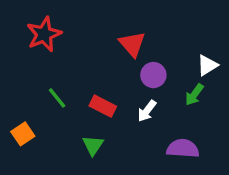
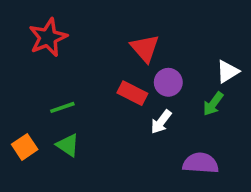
green line: (57, 98) -> (62, 107), turned -70
red rectangle: (103, 106) -> (132, 93), moved
green triangle: (93, 145) -> (68, 145), moved, turned -30

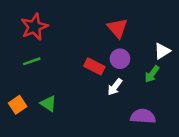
red triangle: (145, 48) -> (117, 28), moved
green line: (62, 107) -> (32, 61), moved

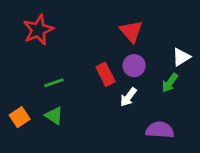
green line: (32, 61) -> (54, 83), moved
red rectangle: (94, 66) -> (105, 74), turned 36

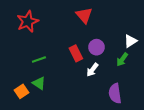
red triangle: (131, 31) -> (84, 15), moved
orange square: (20, 117) -> (21, 91), moved
purple semicircle: (160, 130) -> (115, 93), turned -102

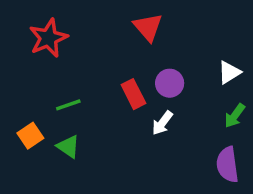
green arrow: (122, 59) -> (235, 116), moved
orange square: (21, 91) -> (30, 136), moved
purple semicircle: (115, 93) -> (227, 165), moved

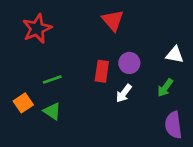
white triangle: (229, 72) -> (175, 55), turned 42
red rectangle: (133, 94) -> (102, 71), turned 35
green arrow: (235, 116) -> (165, 88), moved

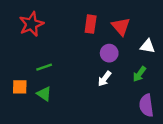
red triangle: (113, 20) -> (121, 26), moved
red rectangle: (102, 71) -> (91, 24), moved
orange square: (23, 103) -> (20, 87), turned 35

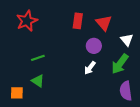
white triangle: (148, 46) -> (127, 40), turned 40
green arrow: (139, 74) -> (120, 64), size x1.5
orange square: (20, 87) -> (17, 93), moved

